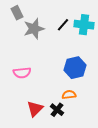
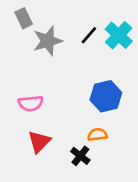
cyan cross: (84, 25) -> (119, 35), turned 36
red triangle: (35, 109) -> (39, 142), moved

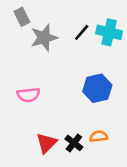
cyan cross: (119, 35) -> (109, 32), turned -30
orange semicircle: (97, 135) -> (99, 136), moved
red triangle: (39, 142) -> (47, 143), moved

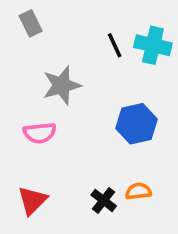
black line: (82, 32) -> (115, 45), turned -66
gray star: (44, 38) -> (62, 85), moved
red triangle: (47, 143) -> (32, 200), moved

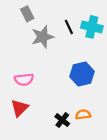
gray rectangle: (31, 23) -> (27, 14), moved
gray star: (62, 85) -> (43, 37), moved
red triangle: (32, 200) -> (20, 108), moved

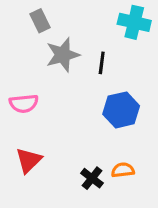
black line: (69, 27) -> (102, 63), moved, turned 32
cyan cross: (92, 27) -> (134, 22), moved
pink semicircle: (24, 80) -> (24, 103), moved

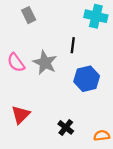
gray star: (63, 55) -> (45, 63), moved, turned -30
pink semicircle: (24, 103) -> (16, 63), moved, turned 60
orange semicircle: (123, 170) -> (102, 136), moved

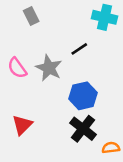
black line: (73, 45) -> (79, 49), turned 49
blue hexagon: (87, 79) -> (83, 96), moved
black cross: (66, 127) -> (83, 129), moved, size x1.5

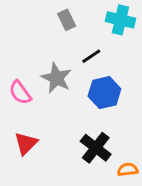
gray rectangle: (31, 16) -> (67, 20), moved
pink semicircle: (17, 68) -> (20, 93), moved
blue hexagon: (83, 96) -> (104, 93), moved

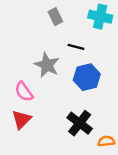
black line: (91, 56) -> (76, 47), turned 49
pink semicircle: (20, 93) -> (24, 92), moved

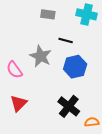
gray rectangle: (55, 17) -> (48, 14), turned -56
pink semicircle: (24, 92) -> (14, 70), moved

